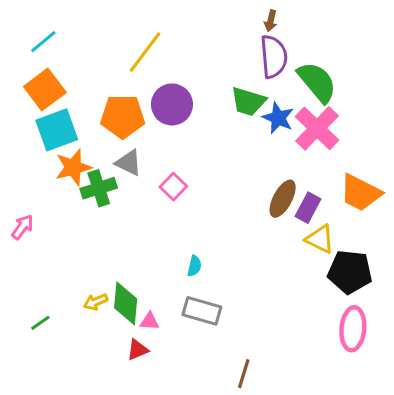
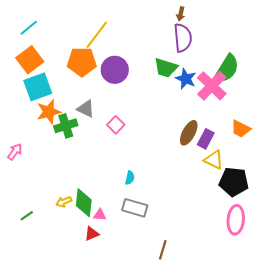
green semicircle: (317, 82) -> (227, 69), moved, turned 72
orange pentagon: (123, 116) -> (82, 62), moved
orange trapezoid: (360, 193) -> (241, 129), size x0.7

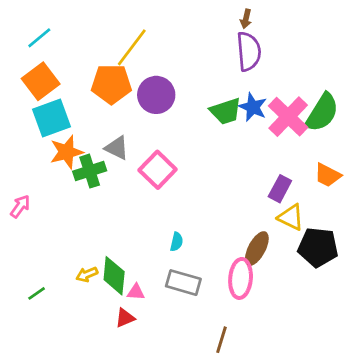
green trapezoid: (166, 68) -> (226, 111), moved, turned -35
green semicircle: (227, 69) -> (322, 113), moved
pink square: (116, 125) -> (158, 170), size x1.5
brown ellipse: (189, 133) -> (257, 249), moved
pink ellipse: (236, 220) -> (241, 278), moved

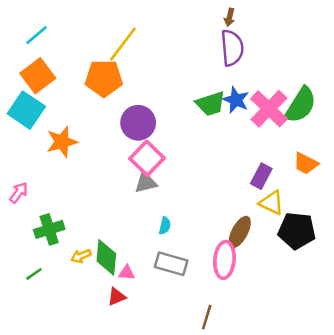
purple circle: (156, 95) -> (138, 123), moved
cyan square: (52, 118) -> (26, 110), moved, turned -36
gray triangle: (117, 148) -> (146, 182), moved, turned -40
green cross: (90, 171) -> (49, 229), moved

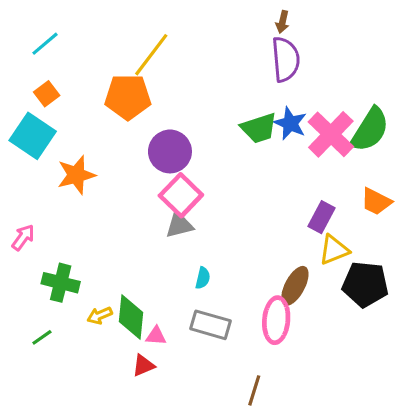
orange square: (38, 76) -> (47, 94), size x0.6
yellow triangle: (271, 203) -> (334, 250), turned -48
green cross: (49, 229) -> (61, 283), turned 32

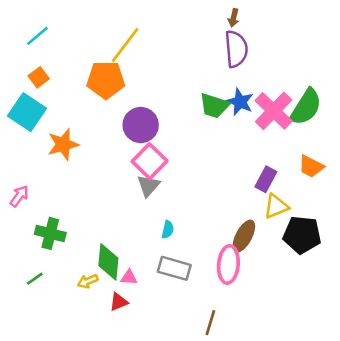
green trapezoid: (259, 128) -> (214, 106), turned 36
gray triangle: (179, 225) -> (148, 186), turned -35
yellow arrow: (100, 315) -> (88, 281), moved

